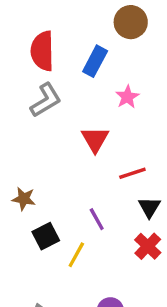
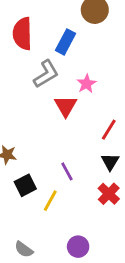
pink star: (127, 97) -> (86, 84), moved
gray L-shape: (46, 100) -> (46, 74), moved
red line: (132, 173) -> (109, 130), moved, turned -40

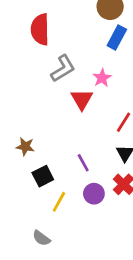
blue rectangle: (66, 42) -> (117, 37), moved
yellow line: (50, 201) -> (59, 202), moved
purple circle: (78, 247) -> (94, 194), moved

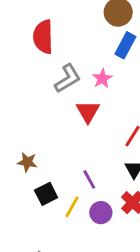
pink star: (102, 78) -> (102, 79), moved
yellow line: (59, 202) -> (72, 207), moved

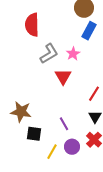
brown star: (27, 162) -> (21, 112), size x1.5
black square: (46, 194) -> (34, 134), turned 35
yellow line: (72, 207) -> (52, 152), moved

